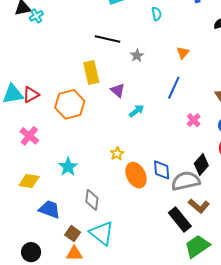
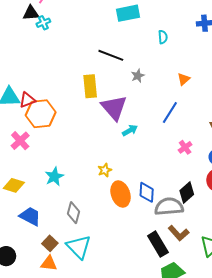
purple triangle: (118, 90) -> (114, 108), size x1.8
orange hexagon: (70, 104) -> (41, 114), moved

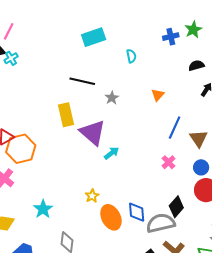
blue line: (170, 112) -> (175, 128), moved

